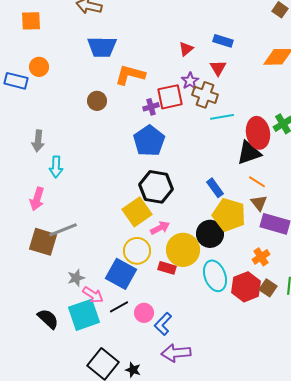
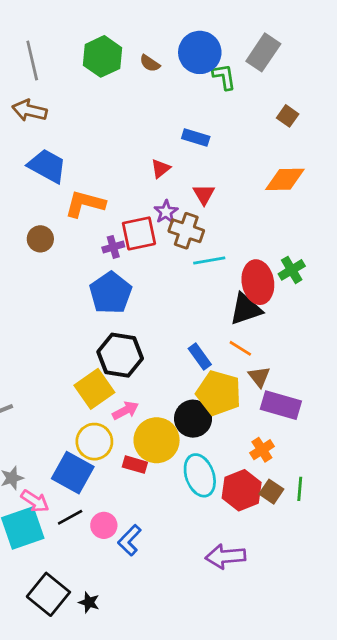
blue rectangle: (223, 41) -> (196, 138), moved
blue trapezoid: (102, 47) -> (47, 166), turned -152
orange line: (257, 182) -> (240, 348), moved
purple arrow: (176, 353) -> (225, 556), moved

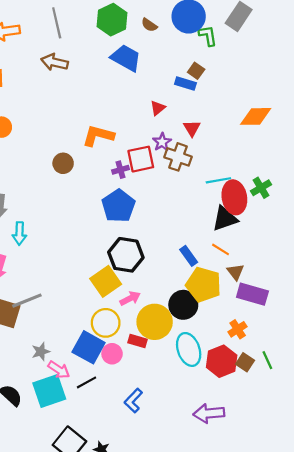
brown square: (288, 116) -> (196, 71), moved
blue trapezoid: (47, 166) -> (126, 58), moved
cyan line: (209, 261) -> (218, 180), moved
green line: (300, 489) -> (267, 360), turned -30
pink circle: (104, 525) -> (112, 354), moved

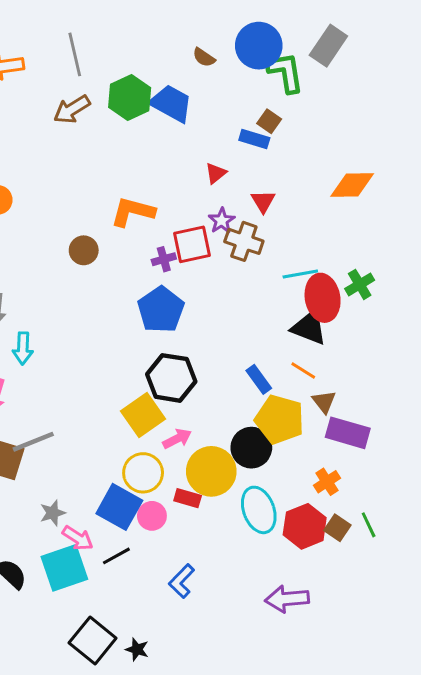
green hexagon: (112, 20) -> (130, 97), moved
green L-shape: (208, 36) -> (285, 72), size x1.4
brown arrow: (55, 62) -> (72, 109), turned -45
black triangle: (225, 219) -> (309, 327), turned 40

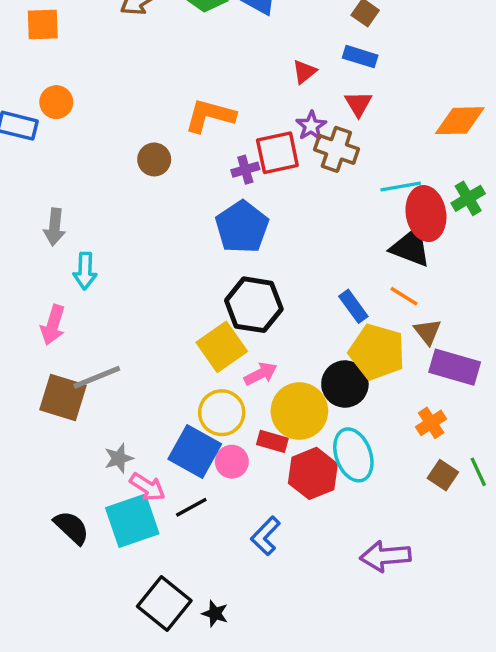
blue rectangle: (254, 139) -> (360, 57), moved
orange diamond: (352, 185) -> (460, 121), moved
red hexagon: (305, 526) -> (313, 473), moved

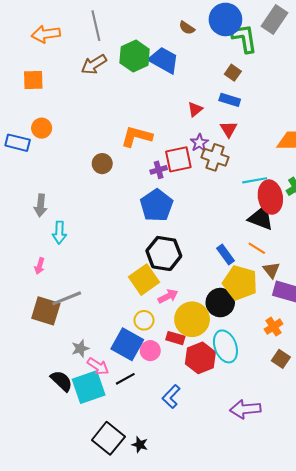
pink arrow: (53, 325) -> (40, 266), size x0.7
yellow circle: (222, 413) -> (144, 320), size x0.7
black semicircle: (71, 527) -> (61, 381), moved

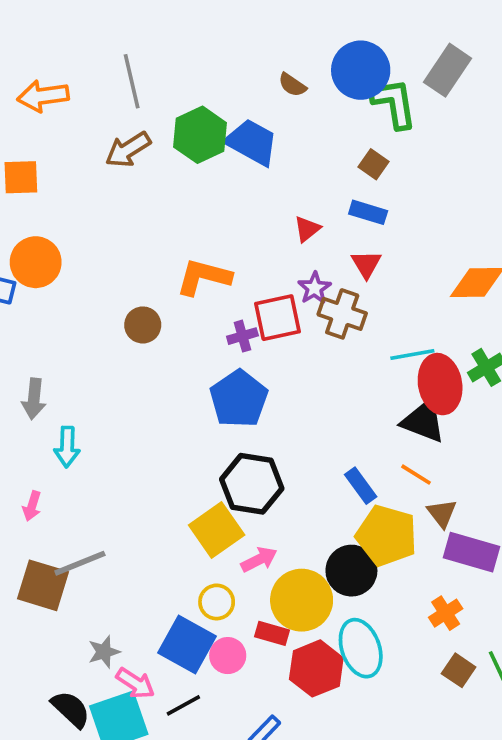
orange circle: (42, 128) -> (36, 262), size x1.4

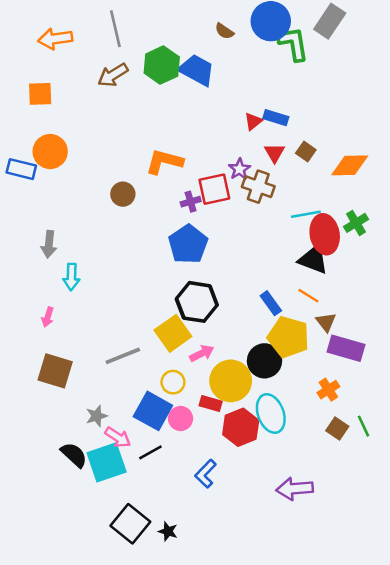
brown square: (374, 164) -> (306, 152), moved
red triangle: (307, 229) -> (253, 121), moved
gray line: (80, 563) -> (123, 356), moved

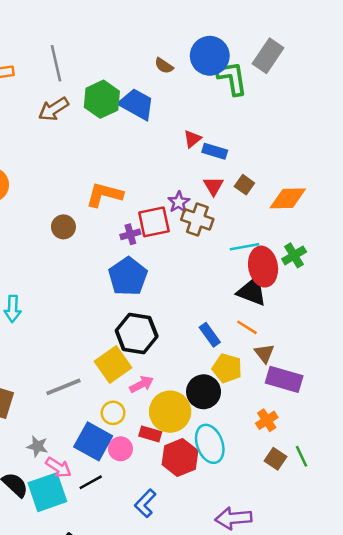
red triangle: (253, 121) -> (192, 139), moved
yellow pentagon: (288, 337) -> (227, 368), size x0.7
gray star: (97, 416) -> (37, 446), turned 30

